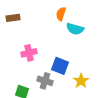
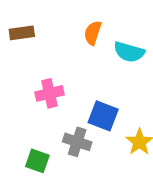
orange semicircle: (61, 14) -> (93, 33), moved

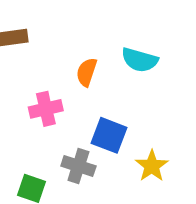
orange semicircle: (93, 33) -> (87, 72), moved

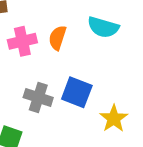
pink cross: (46, 109) -> (22, 41), moved
gray cross: (78, 166) -> (38, 97), moved

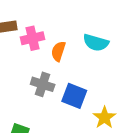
pink cross: (22, 41) -> (32, 38), moved
gray cross: (38, 97) -> (43, 84), moved

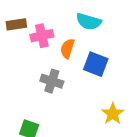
cyan semicircle: (96, 43) -> (89, 22), moved
blue square: (74, 96) -> (96, 64), moved

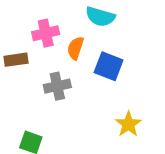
brown rectangle: (16, 24) -> (16, 60), moved
gray cross: (52, 81) -> (57, 86), turned -30

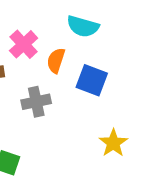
pink cross: (46, 33) -> (24, 44), turned -30

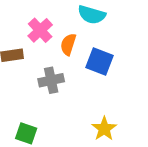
yellow star: (113, 143) -> (104, 129), moved

